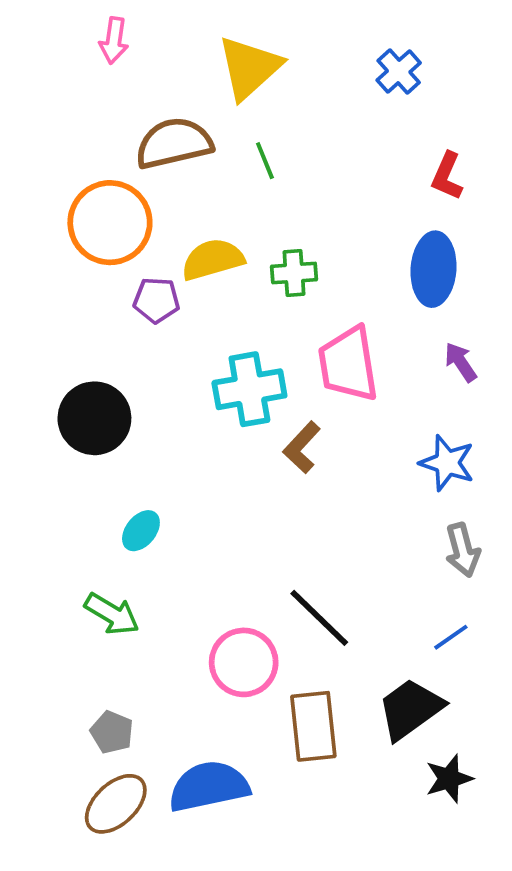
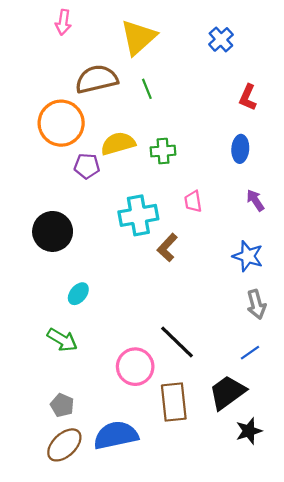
blue ellipse: (434, 269) -> (240, 149), size x0.7
pink trapezoid: (348, 364) -> (193, 201), size x0.5

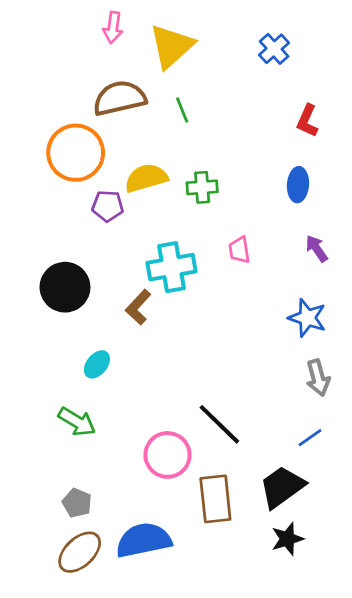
pink arrow: (63, 22) -> (113, 28), moved
brown L-shape: (167, 248) -> (138, 307), moved
black star: (249, 431) -> (287, 539), moved

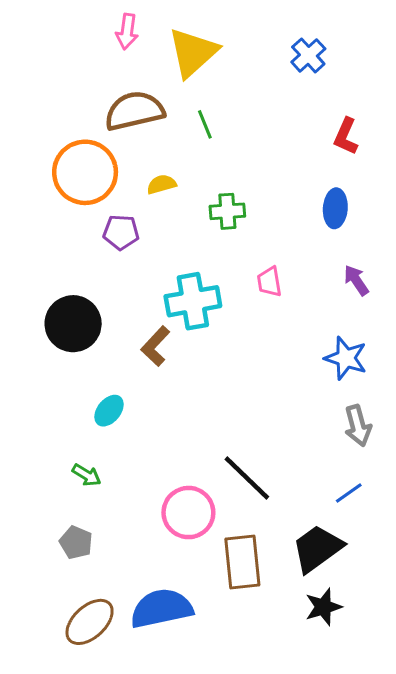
yellow semicircle: (146, 178) -> (161, 184), moved, size x0.6
green arrow: (77, 422) -> (87, 475), size x0.7
gray pentagon: (77, 503) -> (76, 542), moved

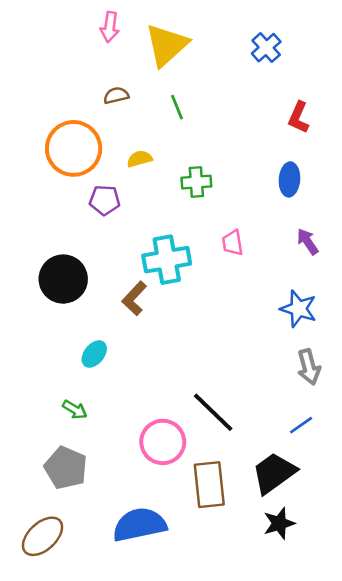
brown semicircle: (134, 111) -> (116, 95), size x0.5
gray pentagon: (76, 542) -> (66, 468), size x1.5
brown ellipse: (90, 622) -> (43, 536), moved

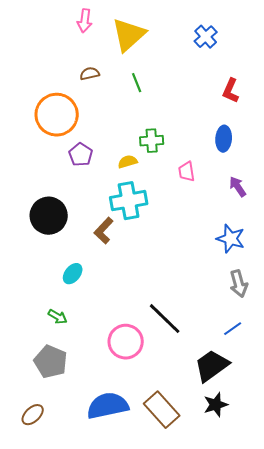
yellow semicircle: (139, 159) -> (128, 162), moved
purple pentagon: (105, 200) -> (81, 155), turned 30
pink trapezoid: (233, 243) -> (187, 172), moved
brown rectangle: (209, 485) -> (162, 410), moved, turned -36
brown ellipse: (43, 536) -> (33, 415), size x0.7

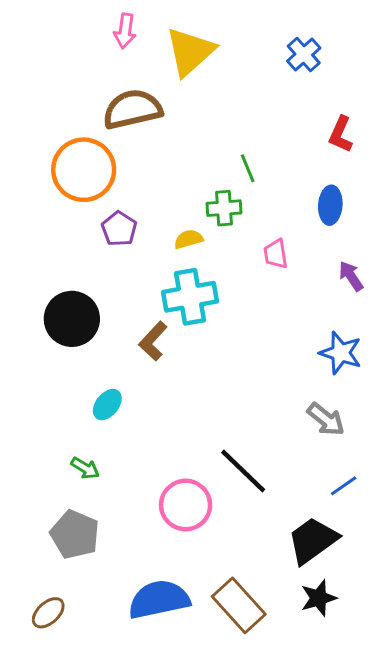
brown semicircle: (90, 74) -> (132, 109), size x2.0
green line: (137, 83) -> (248, 168), moved
gray arrow: (239, 284) -> (326, 419), moved, turned -36

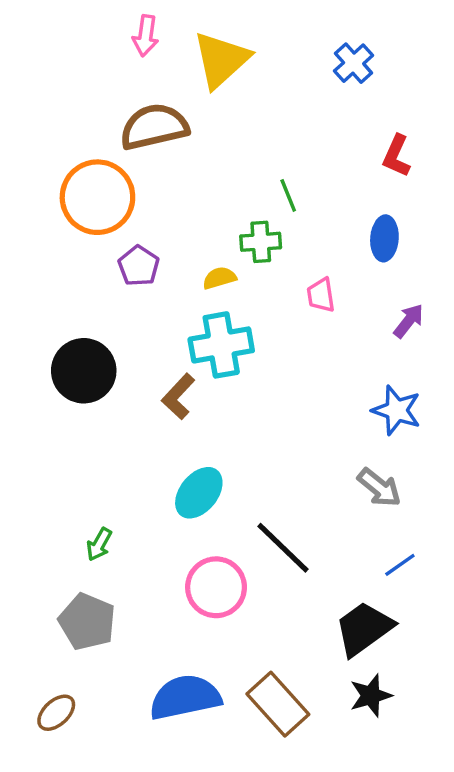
purple arrow: (351, 276) -> (409, 321), turned 72
cyan ellipse: (107, 405) -> (199, 493), moved, size x1.4
green arrow: (85, 468) -> (99, 544), turned 88

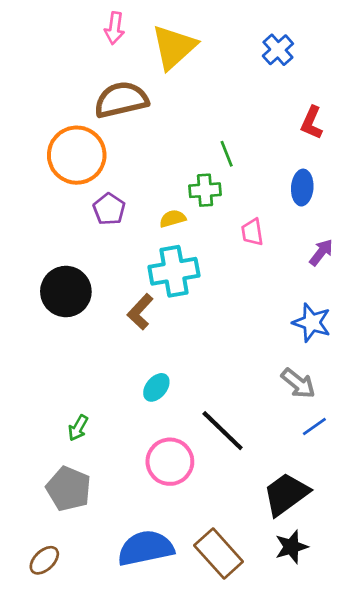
cyan ellipse: (199, 493) -> (156, 387), size x0.7
blue line: (400, 565) -> (314, 427), moved

